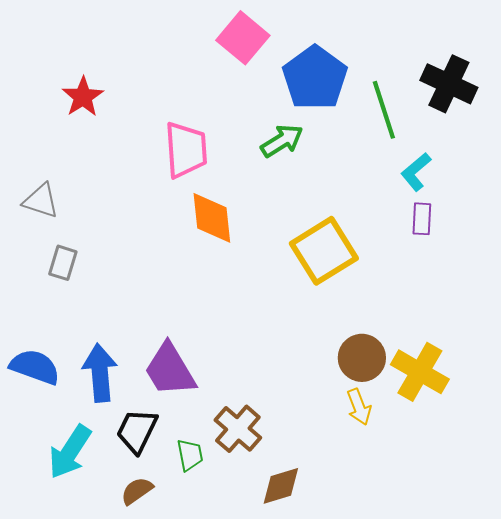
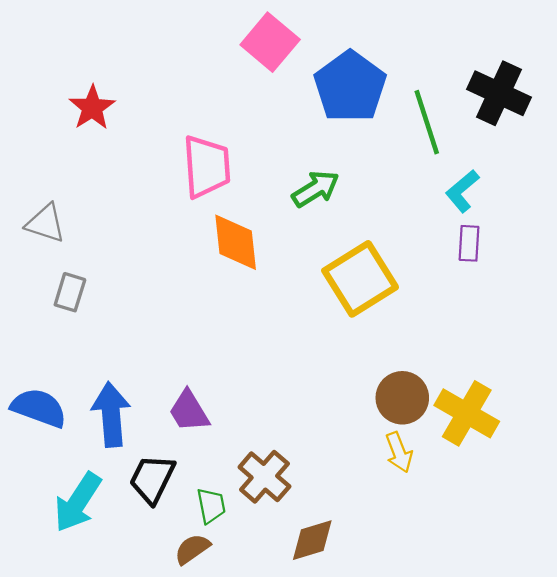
green arrow: (282, 141) -> (316, 189), moved
purple trapezoid: (170, 370) -> (189, 411), size x0.7
brown semicircle: (137, 491) -> (192, 549), moved

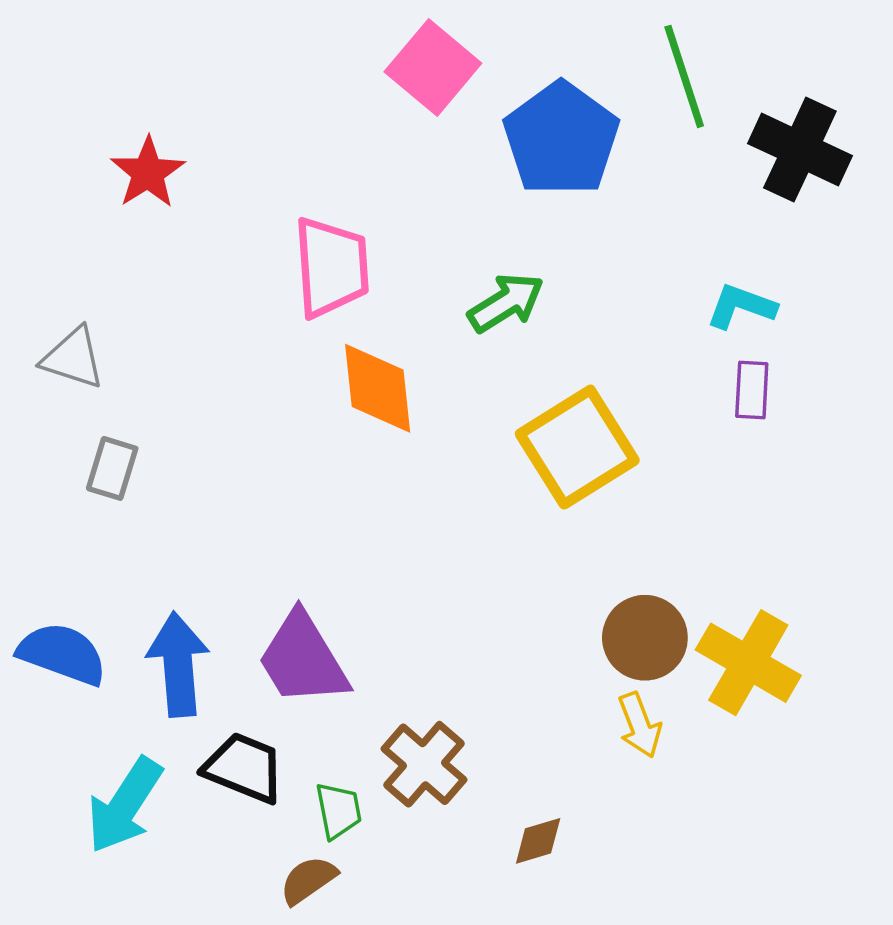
green line: (427, 122) -> (684, 76), moved
cyan L-shape: (462, 191) -> (741, 306), turned 60
purple trapezoid: (189, 411) -> (303, 659), size x1.4
black trapezoid: (152, 479) -> (244, 768), turned 86
brown diamond: (312, 540) -> (538, 841), moved, size x0.7

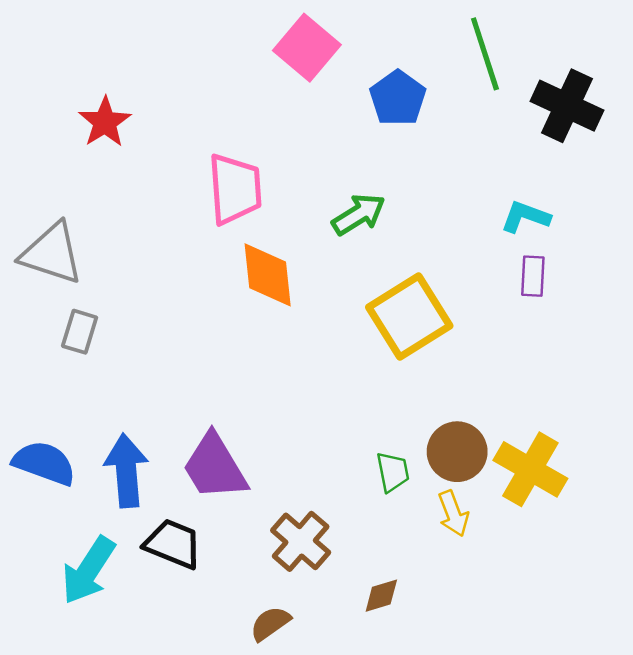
blue pentagon: (561, 139) -> (398, 98), size x0.7
gray triangle: (73, 358) -> (52, 253), size x1.4
green trapezoid: (338, 811) -> (393, 472), moved
brown semicircle: (308, 880) -> (270, 623), moved

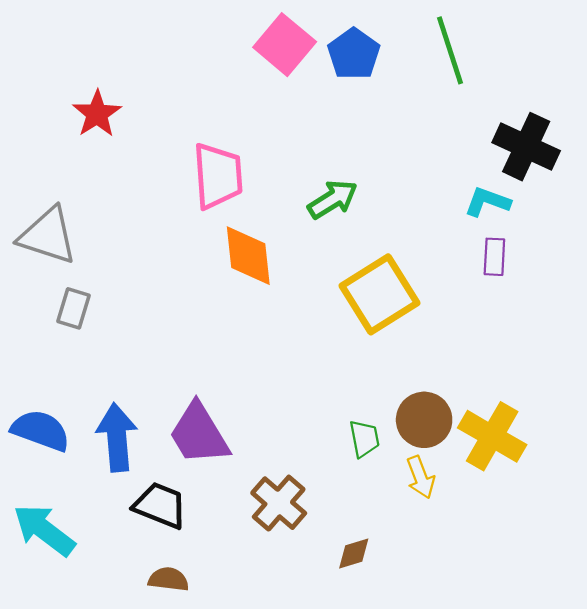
blue pentagon: (398, 98) -> (354, 54), moved
black cross: (567, 106) -> (526, 147), moved
cyan arrow: (88, 570) -> (44, 530), moved, turned 94
brown semicircle: (270, 623) -> (168, 579), moved, turned 42

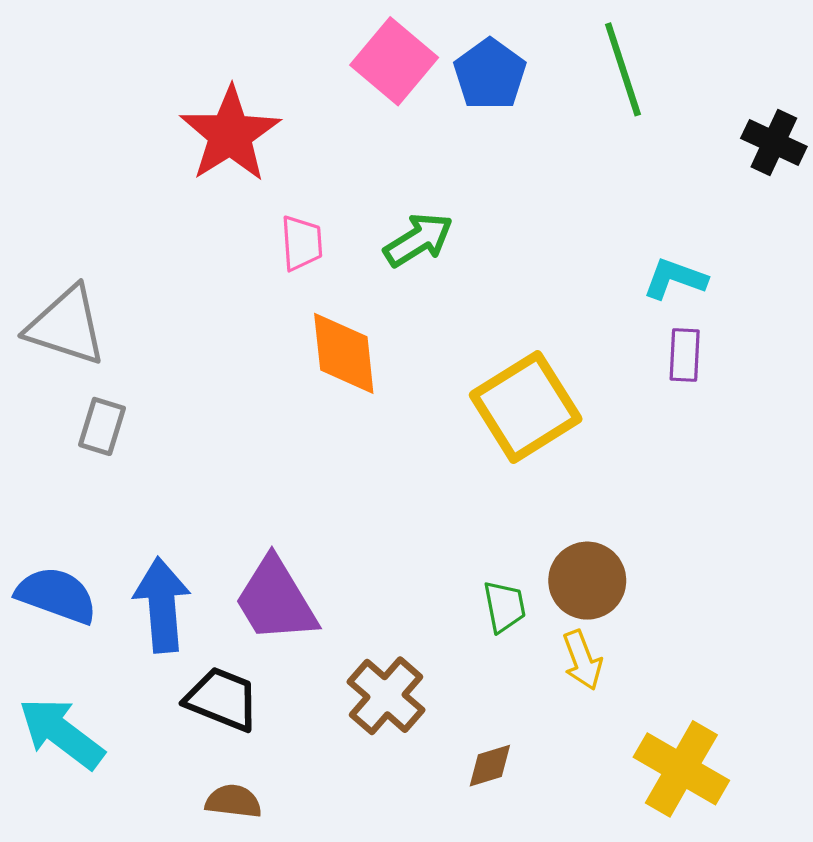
red star: (97, 114) -> (230, 134), moved, size x1.5
black cross: (526, 147) -> (774, 142), moved, size x0.7
pink trapezoid: (218, 176) -> (302, 243), size x0.6
green arrow: (333, 199) -> (418, 240), moved
yellow cross: (492, 436) -> (681, 769), moved

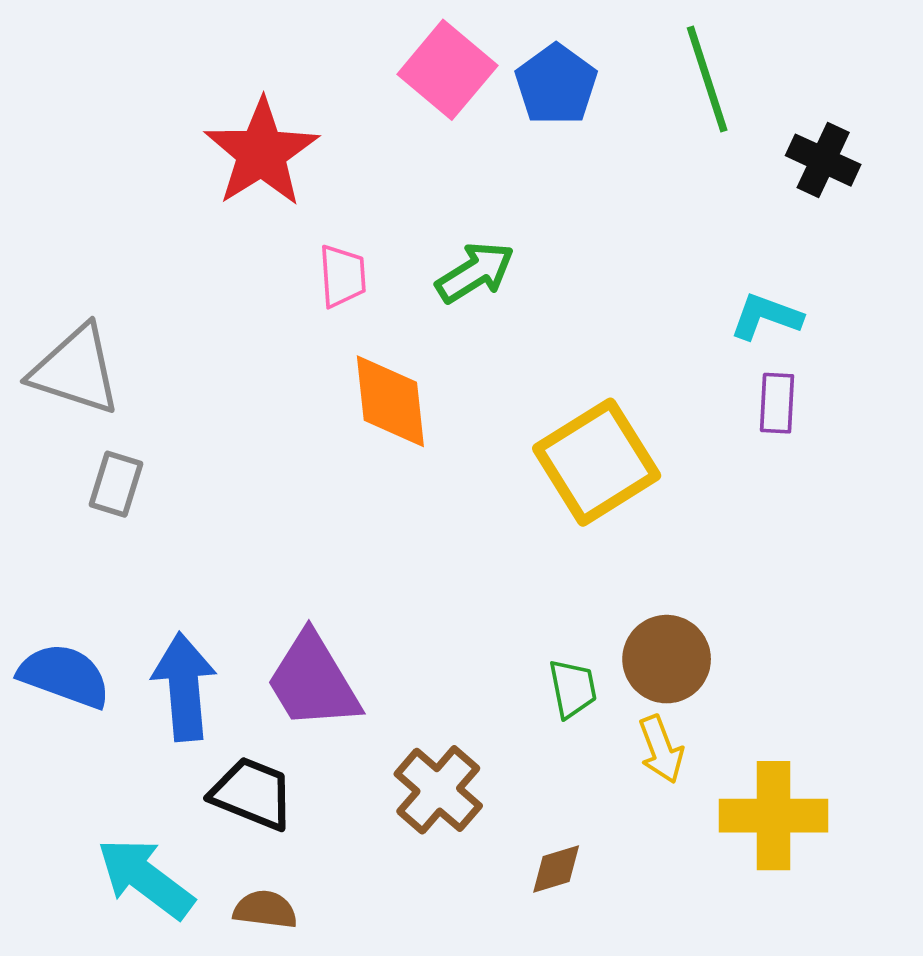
black cross: (774, 142) -> (823, 160), moved
cyan arrow: (61, 733) -> (145, 878), moved
yellow cross: (681, 769) -> (773, 816), moved, turned -30

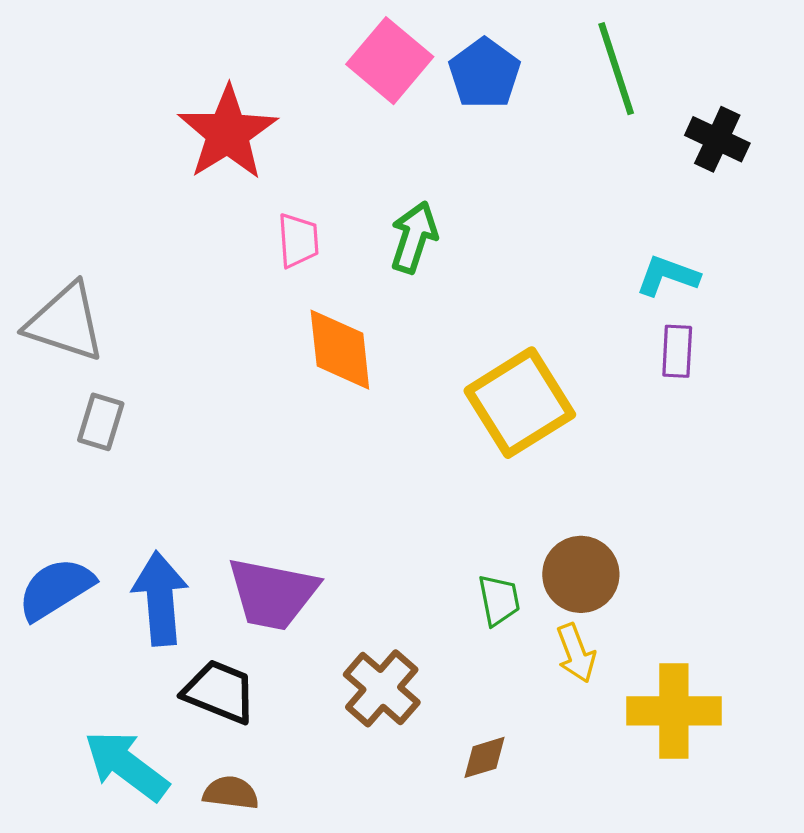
green arrow: (475, 272) -> (414, 237), turned -40
blue semicircle: (64, 676) -> (56, 589), turned -52
purple trapezoid: (313, 681) -> (273, 594), turned -48

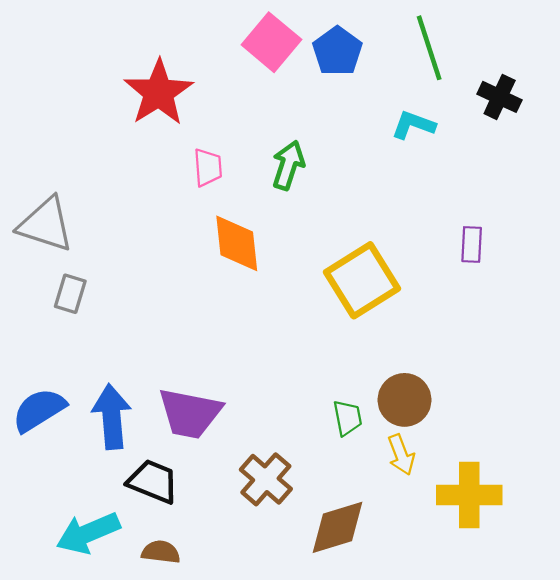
cyan L-shape: (668, 276) -> (413, 125), moved
brown diamond: (484, 757) -> (337, 527), size x1.8
cyan arrow: (126, 765) -> (88, 533), turned -60

